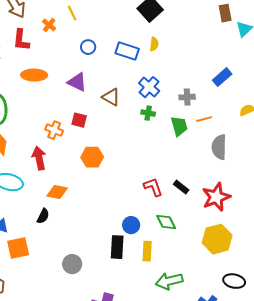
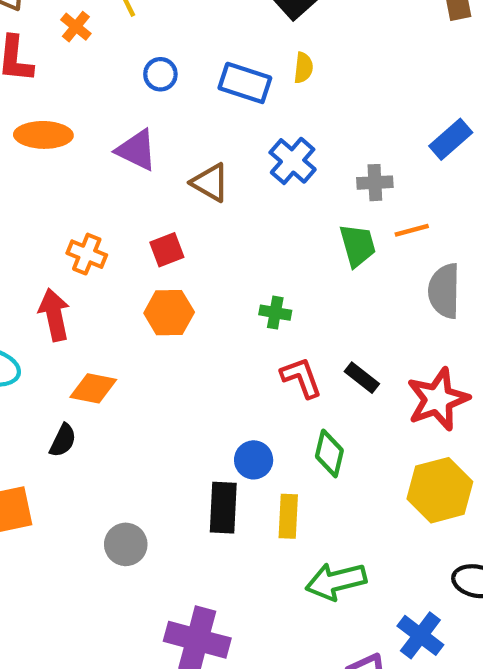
green cross: (148, 113) -> (275, 313), moved
red square: (79, 120) -> (167, 250), moved, turned -35
green diamond: (166, 222) -> (329, 453), turned 40

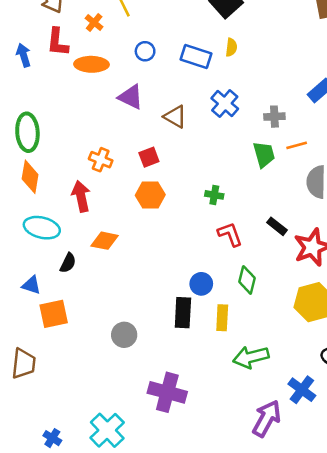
orange ellipse: (43, 135) -> (91, 64), moved
black rectangle: (362, 378) -> (277, 226), moved
black semicircle: (63, 440) -> (68, 263), moved

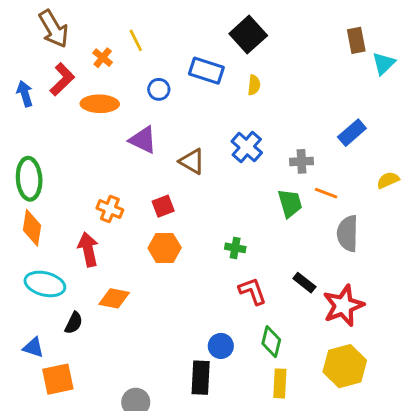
red L-shape: (58, 42) -> (62, 79), turned -140
blue rectangle: (196, 56) -> (206, 71), moved
orange line: (297, 145) -> (326, 193), turned 36
yellow rectangle: (222, 318) -> (280, 383), moved

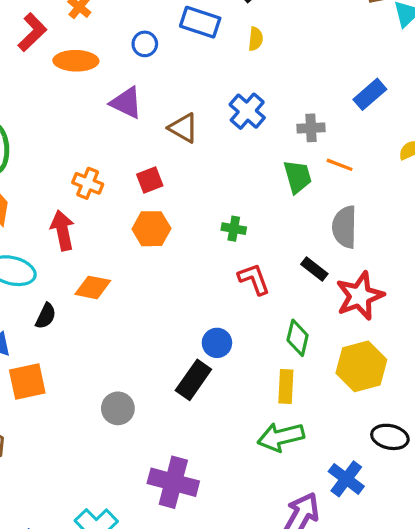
gray semicircle: (348, 234) -> (345, 227), moved
green diamond: (271, 342) -> (298, 338), moved
black rectangle: (201, 378) -> (193, 380), turned 32

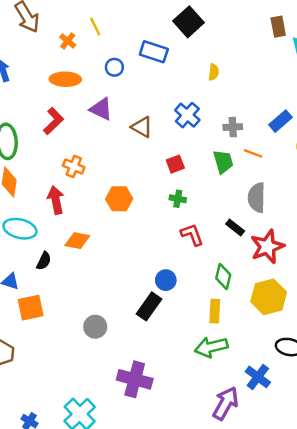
red L-shape: (32, 32) -> (53, 121), moved
yellow semicircle: (256, 39) -> (214, 72), moved
blue rectangle: (370, 94) -> (281, 121), moved
red square: (150, 180) -> (175, 164), moved

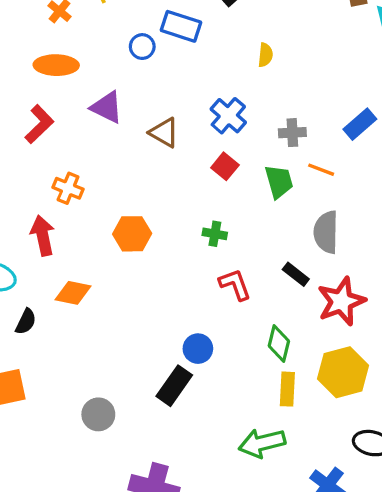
blue circle: (114, 67) -> (142, 47), moved
red square: (175, 164) -> (225, 166), moved, turned -30
yellow rectangle: (215, 311) -> (287, 389), moved

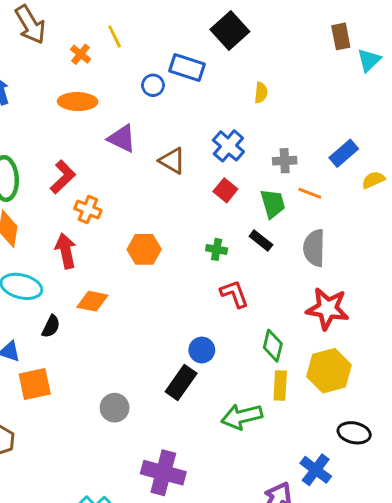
red L-shape: (39, 124) -> (63, 177), moved
black rectangle: (296, 274) -> (261, 241), moved
red star: (341, 301) -> (328, 309), turned 30
green arrow: (262, 443) -> (242, 417), moved

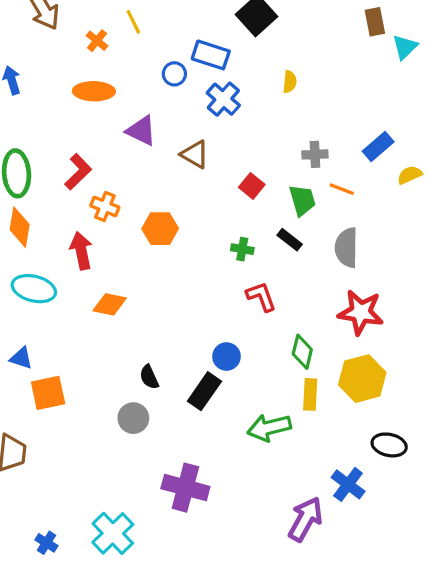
blue cross: (228, 146) -> (223, 99), moved
orange hexagon: (144, 249) -> (160, 229), moved
black semicircle: (51, 326) -> (149, 377), moved, turned 130

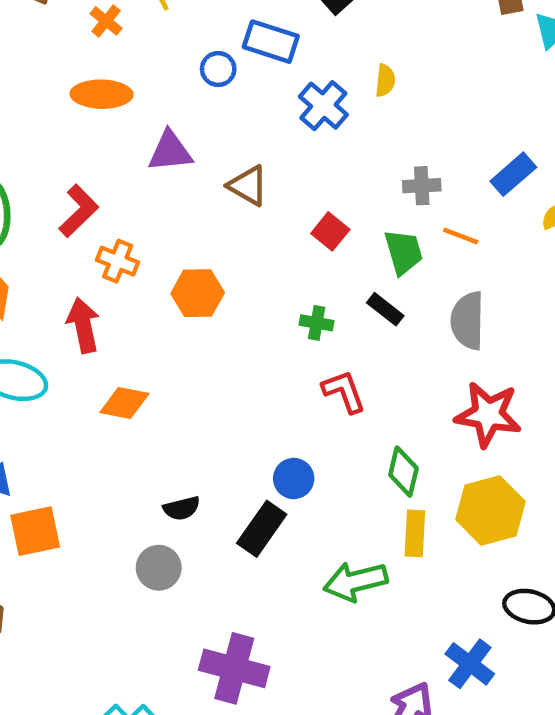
blue cross: (223, 99) -> (323, 106), moved
purple triangle: (141, 131) -> (170, 151), turned -32
black semicircle: (149, 377) -> (182, 508), turned -80

